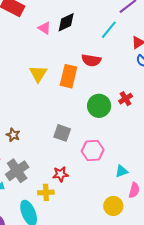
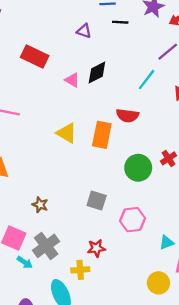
yellow triangle: (38, 74) -> (67, 133), turned -30

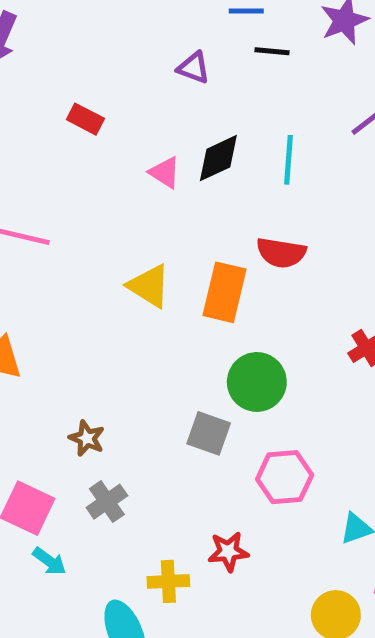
red rectangle: (35, 56) -> (85, 119), size x0.6
cyan line: (147, 80) -> (288, 160), moved, turned -35
green circle: (138, 168) -> (257, 382), moved
gray cross: (46, 246) -> (107, 502), moved, size x0.7
red star: (96, 248) -> (228, 552), moved

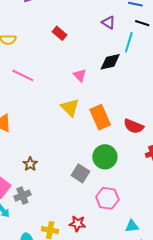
cyan line: (288, 160) -> (129, 42), moved
pink triangle: (165, 172) -> (80, 75), moved
red semicircle: (281, 253) -> (134, 126), moved
orange rectangle: (224, 292) -> (100, 117), turned -50
gray cross: (107, 502) -> (22, 196), moved

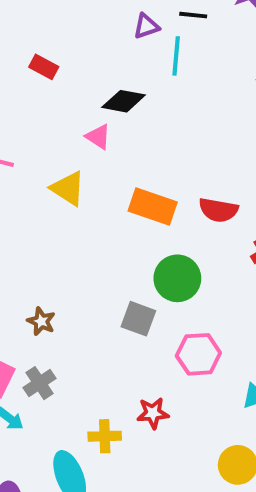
purple triangle: (108, 22) -> (146, 26), moved, turned -40
black diamond: (110, 62) -> (124, 101), moved, turned 35
yellow triangle: (70, 108) -> (68, 188), moved
orange rectangle: (100, 117) -> (153, 207), turned -35

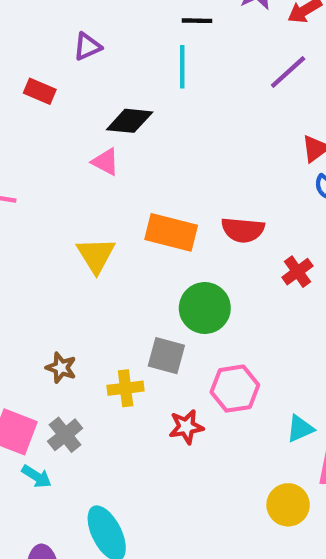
purple triangle: (146, 26) -> (87, 47), moved
yellow triangle: (68, 188) -> (96, 255), moved, turned 30
red star: (153, 413) -> (186, 427), moved
yellow cross: (105, 436) -> (126, 388), moved

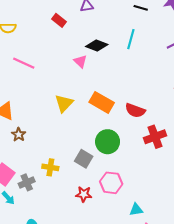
cyan line: (182, 67) -> (131, 39), moved
red cross: (297, 272) -> (155, 137), size x1.5
brown star: (61, 368) -> (19, 135), moved
yellow cross: (126, 388) -> (50, 167), moved

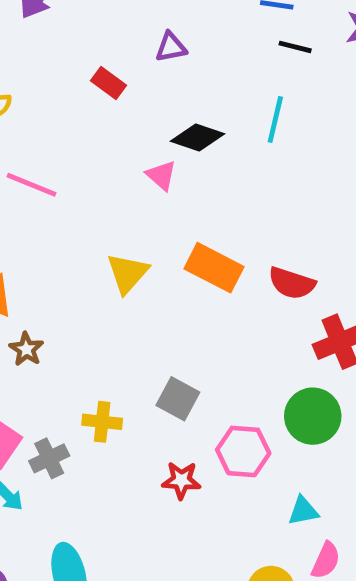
green circle: (108, 142) -> (313, 416), moved

